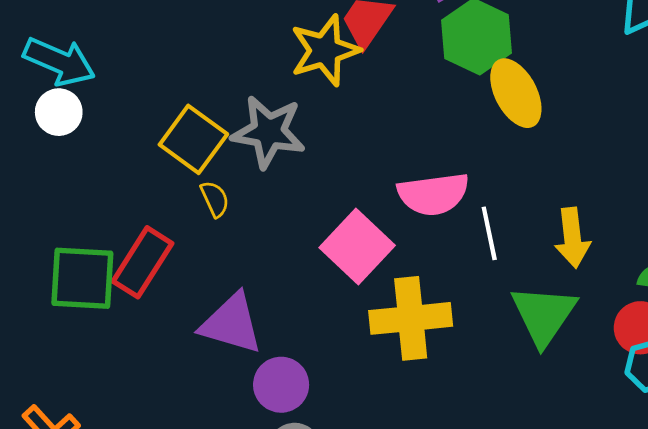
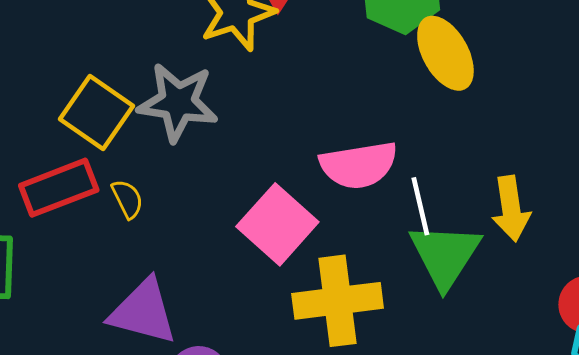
yellow semicircle: (215, 199) -> (127, 199), moved
red rectangle: (143, 262) -> (59, 188), moved, turned 38
green triangle: (544, 315) -> (445, 255), moved

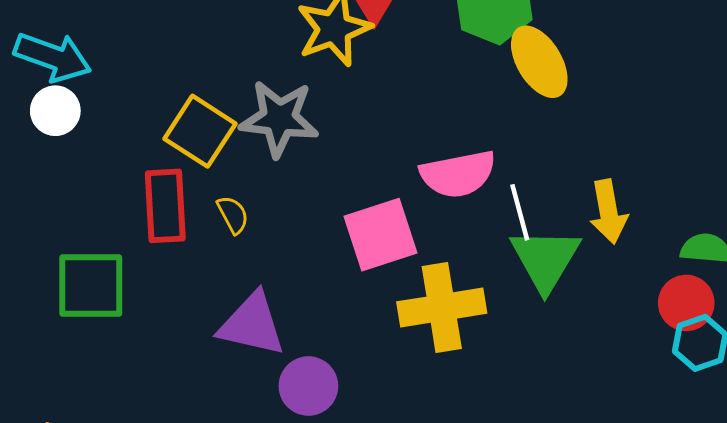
red rectangle: (59, 188) -> (165, 206), turned -70
pink square: (277, 224) -> (380, 235), turned 32

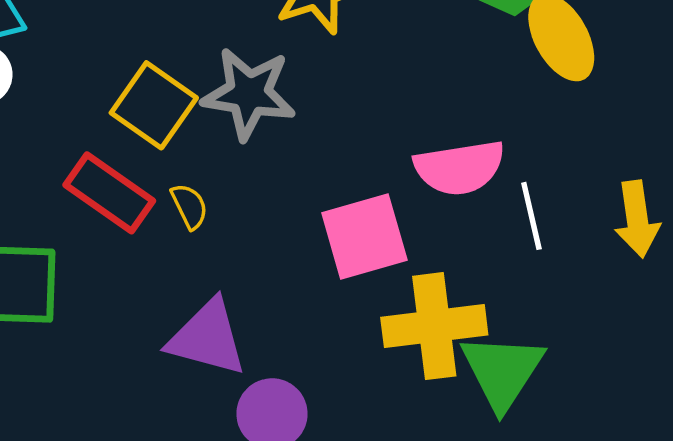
red rectangle: (165, 206) -> (109, 193), turned -54
green triangle: (545, 259) -> (502, 371), moved

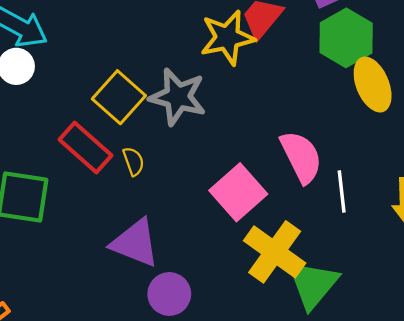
pink semicircle: (459, 168) -> (301, 157), turned -114
pink square: (364, 236) -> (238, 192), turned -32
yellow cross: (434, 326) -> (275, 252), turned 36

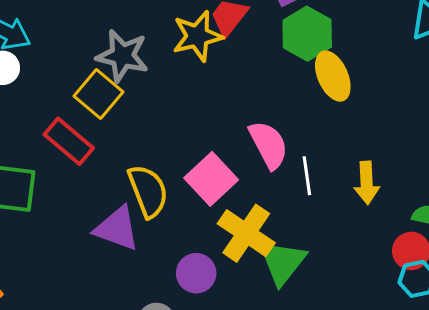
gray star: (178, 97) -> (122, 56), moved
yellow semicircle: (133, 161) -> (148, 191), moved, size x2.0
purple circle: (169, 294) -> (196, 273), moved

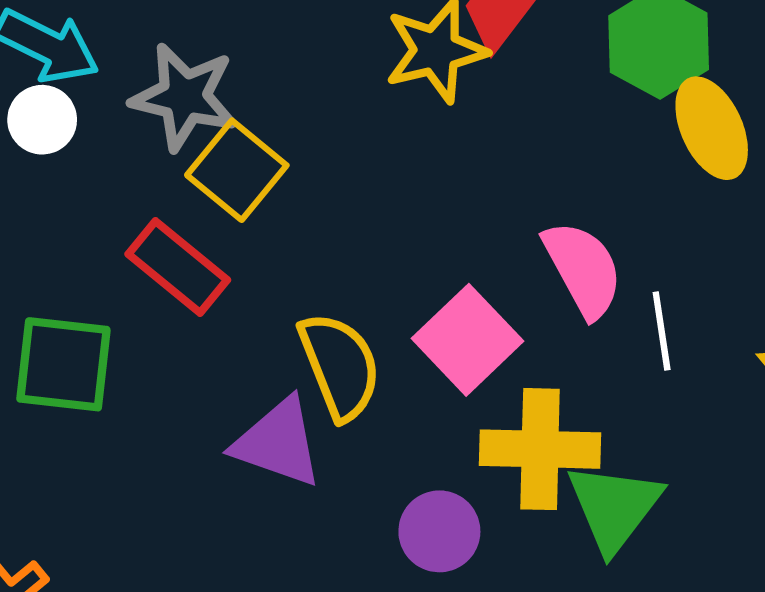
gray star: (122, 56) -> (184, 97), moved
yellow cross: (246, 233) -> (540, 449), turned -32

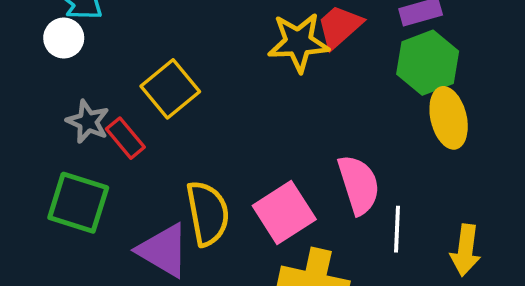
gray star: (184, 97) -> (88, 122), moved, size x0.7
red rectangle: (178, 267) -> (125, 138), size x0.7
green square: (63, 364) -> (78, 203), moved

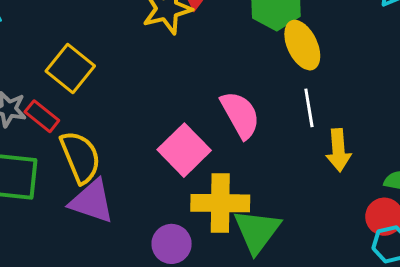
yellow semicircle: (208, 213) -> (80, 157), moved
white line: (397, 229) -> (309, 108), moved

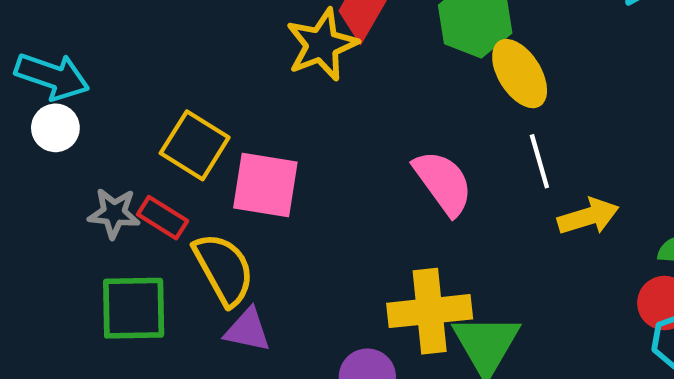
pink square: (184, 150) -> (265, 185), moved, turned -30
yellow arrow: (338, 150) -> (588, 216), turned -96
purple triangle: (92, 201) -> (248, 330), size x0.7

